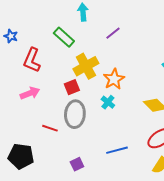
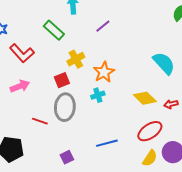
red L-shape: (32, 60) -> (22, 53), turned -65
yellow cross: (86, 66) -> (76, 59), size x0.7
cyan cross: (108, 102) -> (98, 95), turned 32

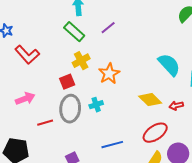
green rectangle: (54, 30) -> (74, 32), moved
pink arrow: (20, 86) -> (25, 99), moved
cyan cross: (98, 95) -> (96, 105), moved
red line: (40, 121) -> (45, 123), turned -35

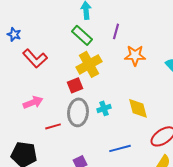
purple line: (108, 28) -> (116, 31), turned -35
yellow cross: (81, 61) -> (89, 64), size x1.4
orange star: (109, 74) -> (135, 55), moved, turned 30
yellow diamond: (150, 100) -> (138, 108), moved, turned 30

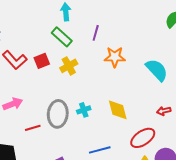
yellow cross: (89, 64) -> (69, 66), size x0.7
red square: (75, 85) -> (42, 61), moved

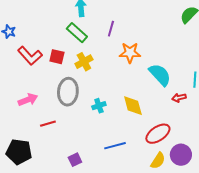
red square: (42, 61) -> (57, 57), turned 35
cyan semicircle: (157, 70) -> (160, 75), moved
red arrow: (164, 111) -> (179, 98), moved
gray ellipse: (58, 114) -> (68, 92), moved

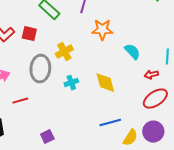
yellow cross: (84, 62) -> (64, 52), moved
cyan semicircle: (160, 75) -> (132, 52), size x0.7
red ellipse: (158, 134) -> (155, 99), moved
blue line: (115, 146) -> (110, 123), moved

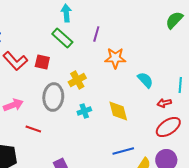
red line: (20, 101) -> (33, 129), turned 35

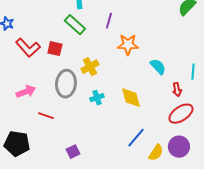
red arrow: (164, 103) -> (177, 90), turned -88
blue line: (123, 151) -> (136, 138), turned -35

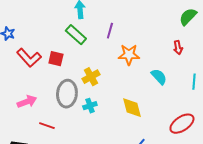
red arrow: (177, 90) -> (178, 48), moved
cyan cross: (97, 98) -> (90, 106), moved

